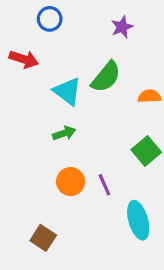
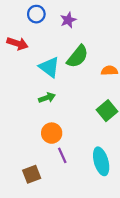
purple star: (122, 27) -> (68, 20), moved
purple line: (104, 185) -> (62, 155), moved
brown square: (43, 238) -> (32, 174), turned 36

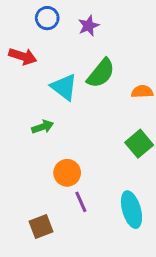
green arrow: (47, 98) -> (43, 127), moved

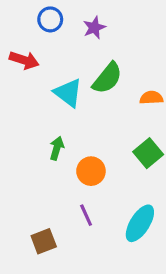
green arrow: (43, 127) -> (57, 148), moved, turned -55
orange circle: (67, 173) -> (91, 171), moved
cyan ellipse: (131, 210) -> (140, 223), turned 48

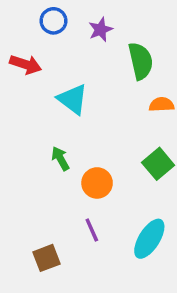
green semicircle: (107, 78) -> (141, 61), moved, turned -52
green arrow: (57, 148) -> (60, 159), turned -45

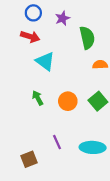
red arrow: (26, 64) -> (30, 37), moved
orange circle: (97, 183) -> (68, 101), moved
cyan ellipse: (149, 239) -> (93, 147), turned 60

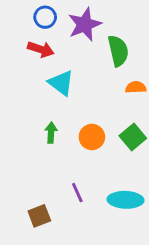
purple star: (62, 18) -> (85, 24), size x1.6
green arrow: (38, 98) -> (51, 133), turned 32

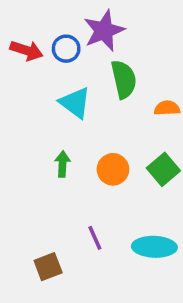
blue circle: (45, 17) -> (66, 49), moved
red arrow: (41, 49) -> (26, 50), moved
green semicircle: (118, 51) -> (124, 79), moved

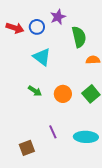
purple star: (104, 31) -> (58, 17), size x0.7
green semicircle: (124, 79) -> (79, 37), moved
green arrow: (62, 164) -> (35, 91), turned 120

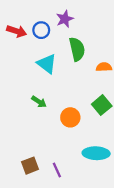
green semicircle: (79, 37) -> (77, 49), moved
orange circle: (63, 94) -> (70, 117), moved
purple line: (53, 132) -> (57, 170), moved

